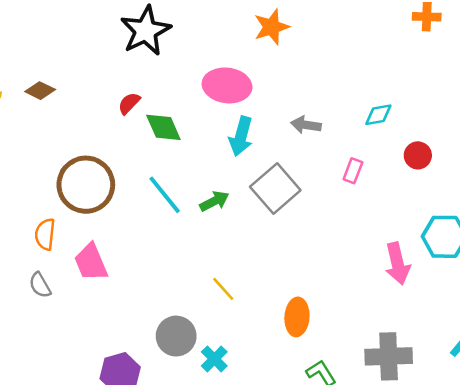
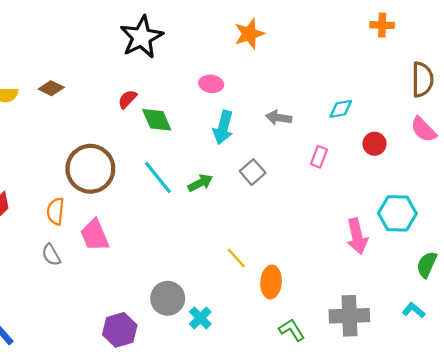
pink ellipse: (227, 85) -> (211, 84), size x0.6
gray square: (275, 188) -> (253, 172), size x0.6
yellow line: (223, 289) -> (236, 258), moved

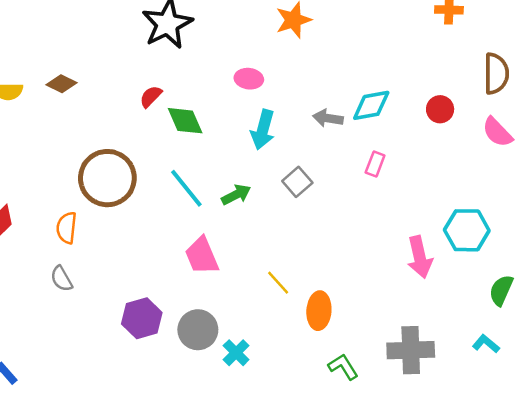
cyan diamond: (341, 109) -> (371, 105), moved, size x1.4
red circle: (374, 144) -> (440, 109), moved
pink trapezoid: (95, 235) -> (202, 256), moved
purple hexagon: (120, 330) -> (142, 318), moved

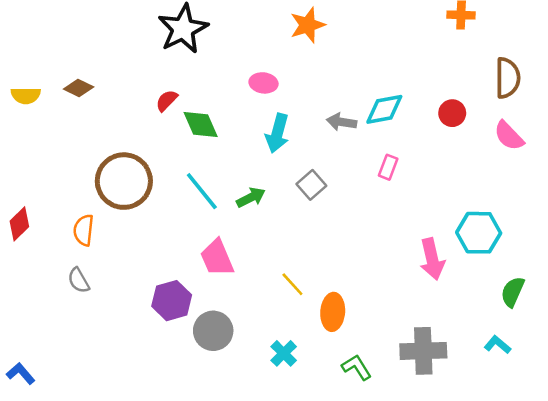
purple hexagon: (142, 318) -> (172, 301), moved
cyan cross: (236, 353) -> (284, 353), moved

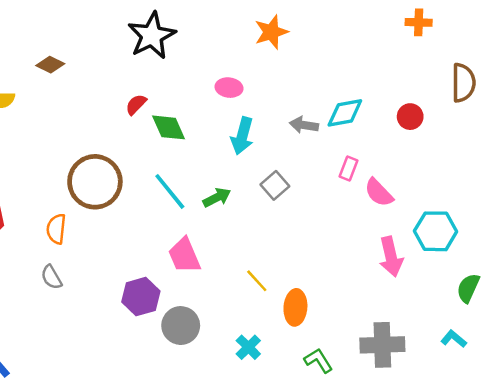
brown diamond: (79, 88) -> (50, 65), moved
pink semicircle: (509, 136) -> (379, 193), moved

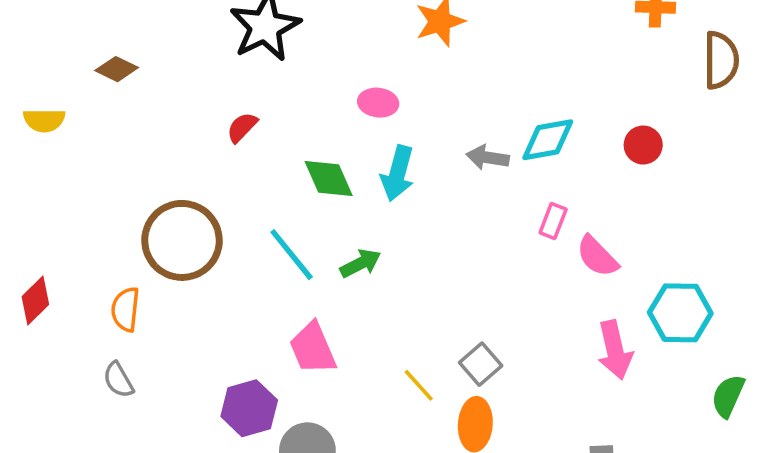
brown semicircle: (463, 83) -> (721, 60), moved
green diamond: (169, 127) -> (329, 179), moved
gray square: (275, 185) -> (481, 364), moved

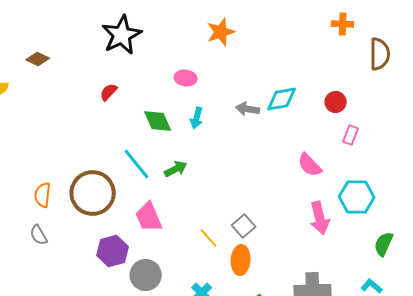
cyan arrow: (398, 173) -> (197, 118), size x0.7
pink rectangle: (553, 221) -> (351, 135), moved
brown circle: (182, 240) -> (93, 193), moved

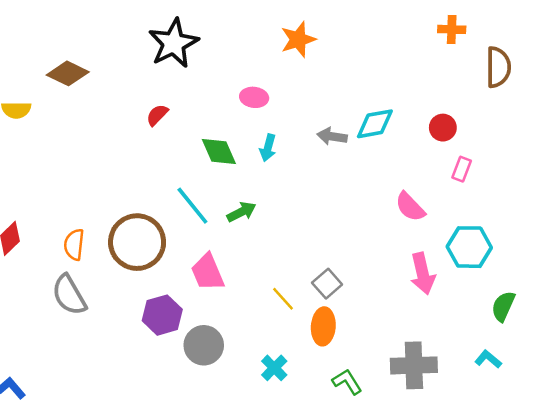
brown diamond: (38, 59) -> (68, 73), size x1.4
gray semicircle: (39, 235) -> (69, 295), size x1.6

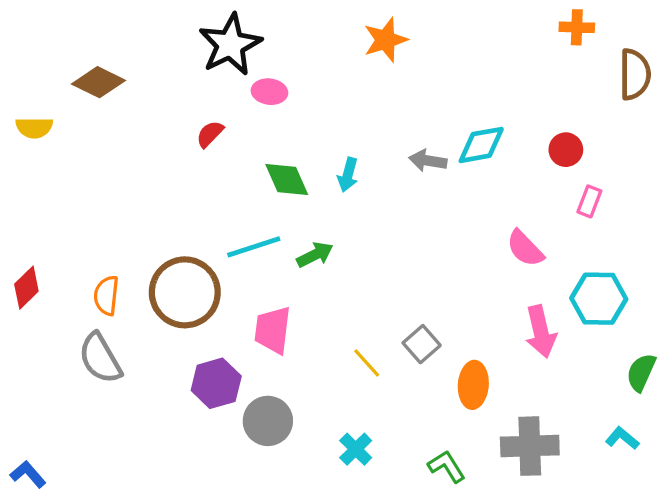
pink ellipse: (254, 97) -> (269, 92), moved
cyan line: (192, 206) -> (254, 247), turned -69
pink trapezoid: (208, 272) -> (273, 330), turned 30
orange ellipse: (323, 326) -> (473, 385), moved

